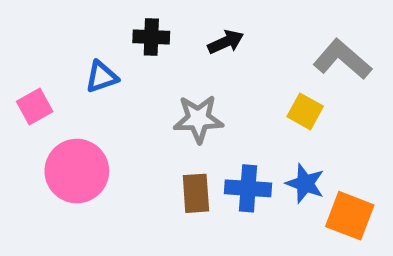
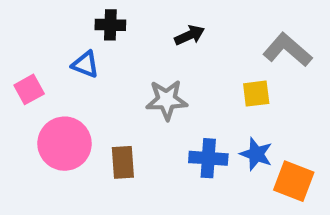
black cross: (151, 37) -> (110, 25), moved
blue triangle: (102, 77) -> (85, 64), turned 40
yellow square: (305, 111) -> (256, 94), turned -36
brown rectangle: (196, 193) -> (123, 162), moved

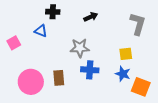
gray L-shape: (287, 50) -> (138, 24), turned 65
yellow square: (256, 94) -> (126, 54), moved
pink circle: (65, 144) -> (31, 82), moved
blue cross: (208, 158) -> (90, 70), moved

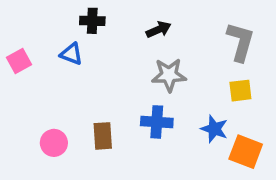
pink square: (14, 43) -> (19, 61), moved
gray star: (80, 48) -> (169, 75), moved
yellow square: (126, 54) -> (240, 91), moved
pink circle: (31, 82) -> (54, 143), size x0.6

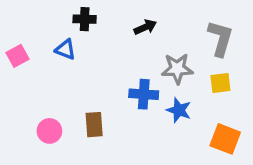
gray star: (169, 75) -> (177, 69), moved
blue cross: (157, 122) -> (144, 94), moved
blue star: (214, 129) -> (179, 110), moved

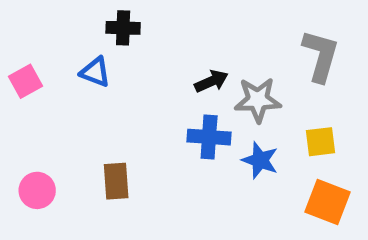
black arrow: (145, 27) -> (211, 81), moved
yellow square: (220, 83) -> (320, 142), moved
brown rectangle: (94, 125) -> (116, 181), moved
pink circle: (49, 131) -> (37, 190), moved

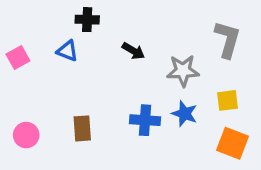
black arrow: (211, 81) -> (133, 51), moved, turned 55
blue cross: (209, 137) -> (145, 120), moved

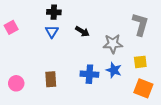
blue triangle: (67, 51) -> (52, 31), moved, turned 40
pink square: (18, 57) -> (11, 27), moved

